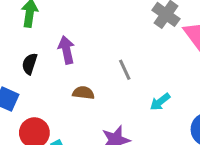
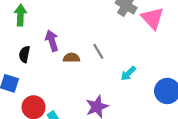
brown semicircle: (83, 93) -> (72, 58), moved

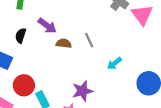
purple arrow: (52, 41) -> (47, 26), turned 138

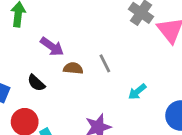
black semicircle: (21, 36) -> (36, 83), moved, turned -64

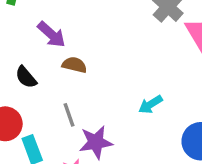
gray line: (105, 63) -> (69, 115), moved

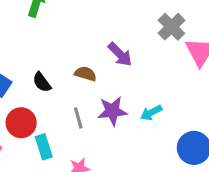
purple arrow: (51, 34) -> (120, 54), moved
purple star: (96, 142) -> (112, 111), moved

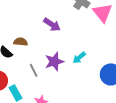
brown semicircle: (85, 74) -> (21, 42), moved

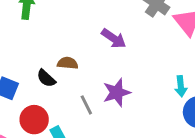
cyan arrow: (79, 58) -> (181, 86), moved, turned -56

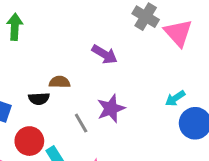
black semicircle: (46, 78) -> (39, 99), turned -42
cyan arrow: (181, 86) -> (175, 98), turned 66

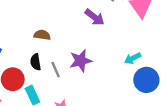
purple arrow: (105, 54) -> (95, 17), moved
black semicircle: (39, 99) -> (36, 62), moved, turned 77

